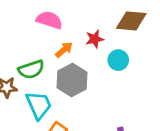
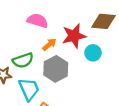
red star: (95, 39) -> (74, 36), size x1.6

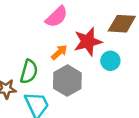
pink semicircle: (38, 21) -> (57, 17), moved, turned 120
green semicircle: (23, 60) -> (29, 72), turned -54

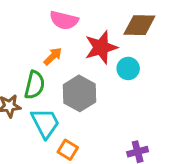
pink semicircle: (57, 17) -> (64, 20), turned 60
orange arrow: (59, 52) -> (53, 56), moved

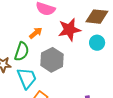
cyan circle: (128, 68) -> (97, 43), moved

